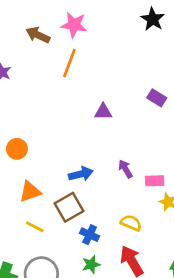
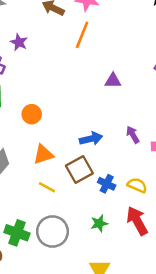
blue cross: (90, 235) -> (107, 184), moved

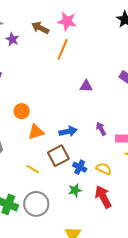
purple star: (19, 42) -> (12, 39), moved
orange triangle: (43, 154) -> (36, 132), moved
green star: (99, 223) -> (75, 190), moved

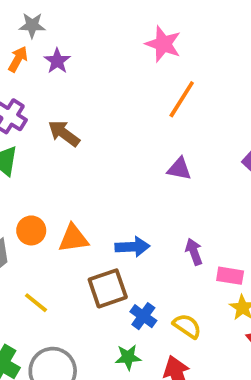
brown arrow: (40, 28) -> (64, 133), moved
orange line: (63, 49) -> (182, 99), moved
orange circle: (22, 111) -> (31, 230), moved
yellow line: (33, 169) -> (36, 303), moved

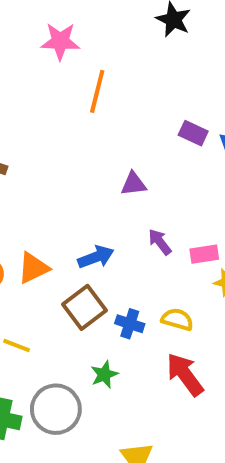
purple triangle: (179, 169) -> (134, 184), moved
green star: (128, 357) -> (104, 375), moved

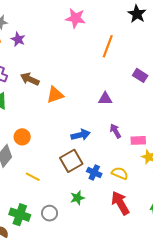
orange line: (97, 91) -> (108, 46), moved
orange triangle: (33, 268) -> (55, 95), moved
gray circle: (56, 409) -> (50, 213), size x0.6

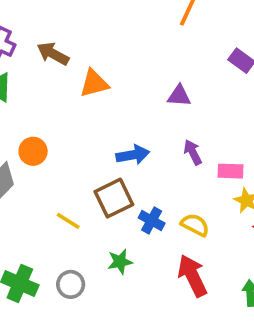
yellow line: (33, 177) -> (68, 221), moved

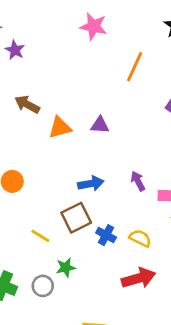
purple triangle: (179, 96) -> (100, 125), moved
green star: (120, 262) -> (66, 268), moved
red arrow: (192, 276) -> (138, 278), turned 100

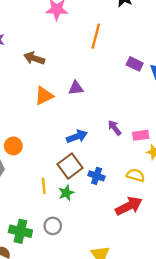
brown arrow: (27, 104) -> (34, 58), moved
yellow line: (40, 236) -> (44, 186), turned 63
yellow semicircle: (140, 238) -> (136, 175), moved
green star: (66, 268) -> (66, 193), moved

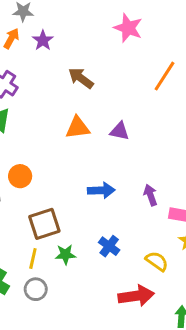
brown square: (70, 166) -> (44, 224), moved
yellow line: (44, 186) -> (33, 258), moved

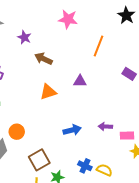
purple star: (43, 40) -> (24, 37), moved
purple triangle: (120, 131) -> (80, 81), moved
purple arrow: (150, 195) -> (105, 126), turned -56
yellow semicircle: (157, 261) -> (104, 170), moved

